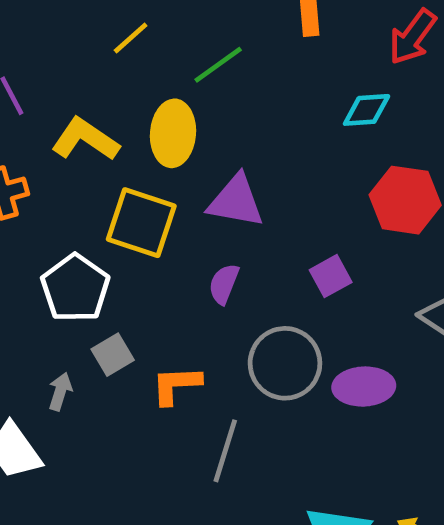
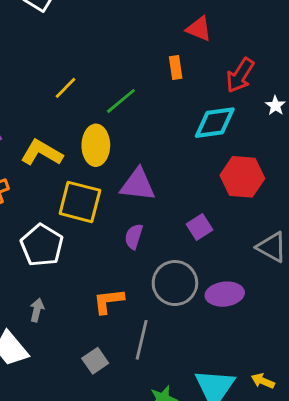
cyan diamond: (367, 110) -> (215, 123), size x1.4
gray square: (113, 355) -> (95, 361), moved

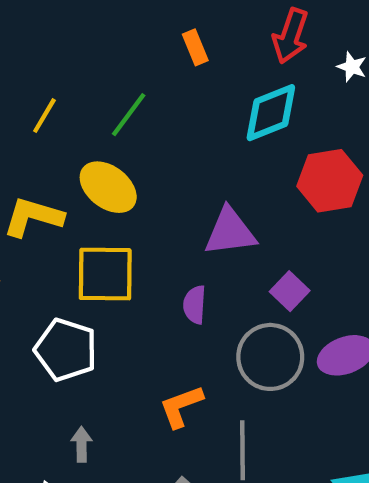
yellow ellipse: (96, 145) -> (108, 187), turned -39
purple triangle: (138, 185) -> (230, 232), moved
purple square: (199, 227) -> (290, 291), moved

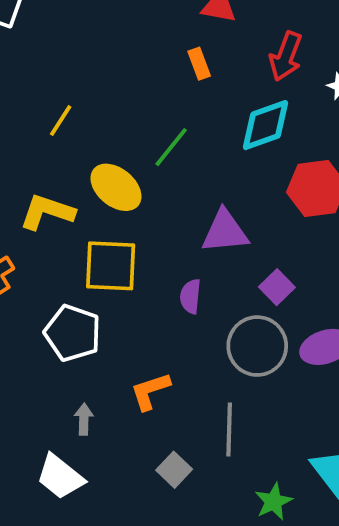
green line: (129, 115) -> (171, 147), moved
orange L-shape: (181, 406) -> (150, 391), moved

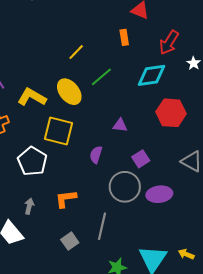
yellow line: (61, 121) -> (76, 52), moved
purple triangle: (225, 232) -> (120, 125), size x0.6

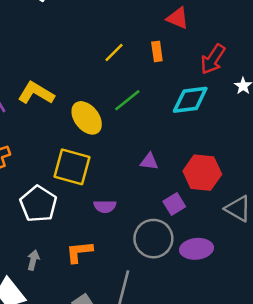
yellow line: (76, 52) -> (114, 53), moved
yellow L-shape: (32, 97) -> (36, 93), moved
red hexagon: (171, 113) -> (202, 173), moved
purple semicircle: (96, 155) -> (105, 206), moved, turned -108

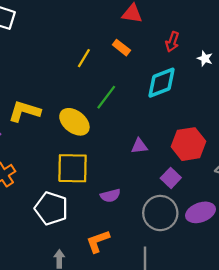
orange rectangle: (157, 51) -> (121, 48), turned -30
red arrow: (213, 59) -> (172, 42), size x0.7

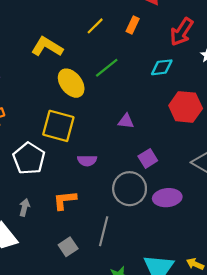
red arrow: (172, 42) -> (182, 32), size x1.5
orange rectangle: (121, 48) -> (133, 25), turned 63
cyan diamond: (162, 83) -> (162, 67), size x0.7
yellow L-shape: (24, 111) -> (47, 47), moved
red hexagon: (189, 144) -> (186, 107), moved

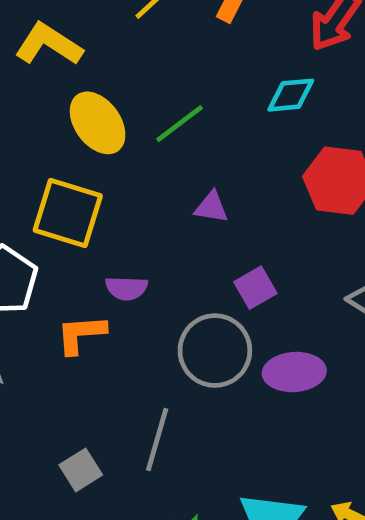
green line: (107, 68) -> (179, 124), moved
orange L-shape: (65, 200) -> (81, 334), moved

